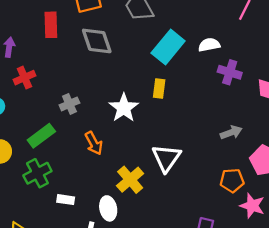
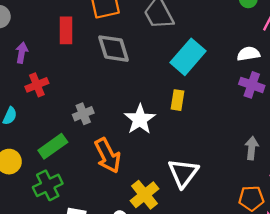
white semicircle: (209, 45) -> (248, 54), moved
gray arrow: (231, 132) -> (252, 148), turned -65
orange arrow: (94, 143) -> (108, 156), size x1.4

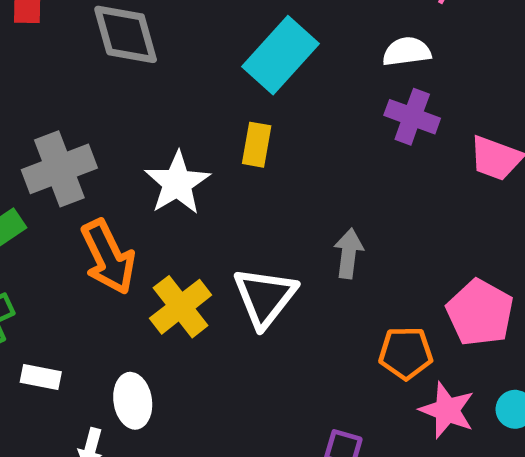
gray cross: (83, 114) -> (59, 169), size x1.6
gray arrow: (252, 148) -> (349, 253), moved
yellow cross: (145, 195) -> (181, 307), moved

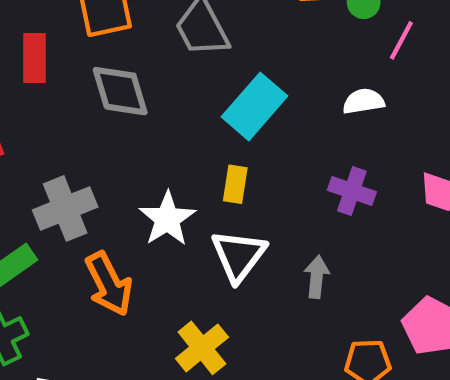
purple cross: (412, 117) -> (352, 191), moved
white triangle: (265, 297) -> (239, 256), moved
yellow cross: (181, 307) -> (202, 348), moved

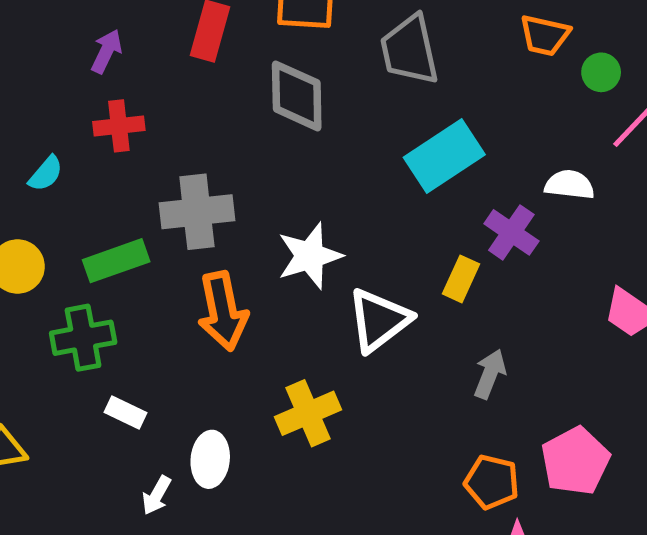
yellow rectangle: (235, 184) -> (461, 279), moved
purple cross: (352, 191) -> (511, 232), moved
gray arrow: (317, 277) -> (490, 374), moved

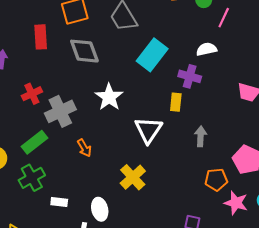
red cross: (119, 126) -> (32, 94), moved
white star: (310, 256) -> (109, 97), moved
orange arrow: (223, 311) -> (84, 148), size x0.6

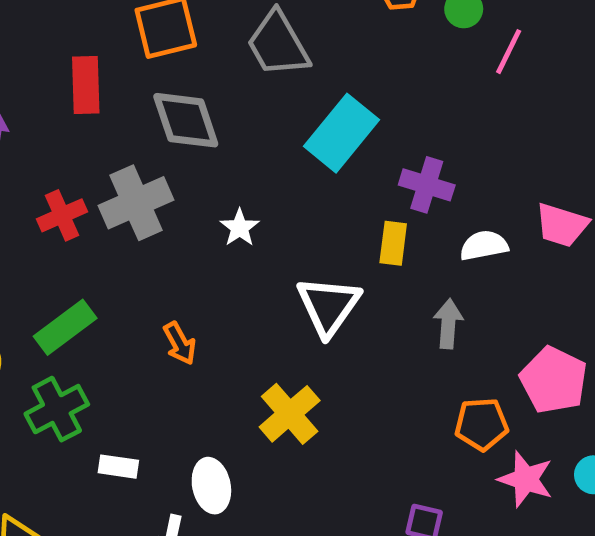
white semicircle: (206, 49) -> (484, 245), moved
white star: (109, 97) -> (240, 228), size x0.6
gray cross: (60, 111) -> (136, 203), moved

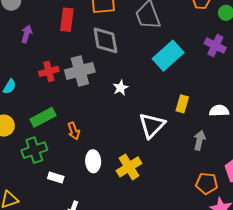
purple cross: (427, 185) -> (215, 46), moved
orange arrow: (180, 343) -> (74, 131), moved
white ellipse: (211, 486) -> (93, 161), moved

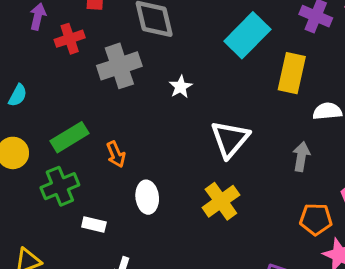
red cross: (49, 71) -> (70, 39), moved
yellow rectangle: (182, 104) -> (292, 73), moved, size x1.5
yellow cross: (129, 167) -> (221, 201), moved

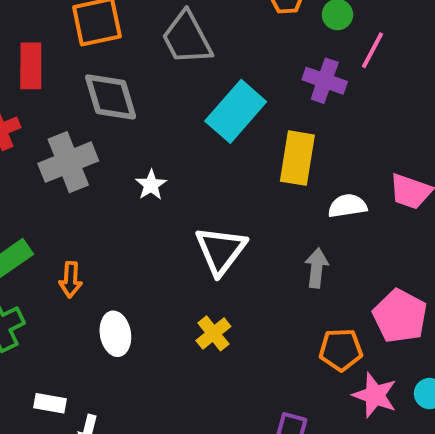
orange arrow: (116, 154) -> (71, 280), turned 30
yellow cross: (221, 201) -> (213, 333), size x0.7
white rectangle: (94, 224) -> (50, 403), moved

